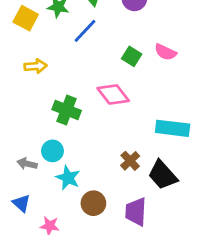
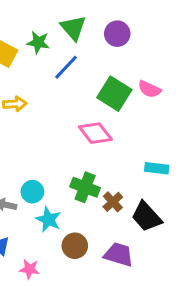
green square: (132, 56) -> (114, 94), size x1.6
green cross: (67, 110) -> (85, 187), moved
cyan rectangle: (173, 128) -> (157, 168), size x0.7
purple trapezoid: (136, 212) -> (119, 255), turned 104

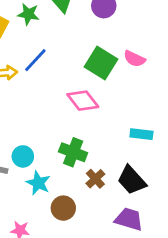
blue line: (66, 67) -> (35, 60), moved
brown cross: (113, 202) -> (95, 179), moved
purple trapezoid: (119, 255) -> (129, 219), moved

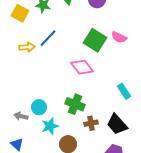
cyan rectangle: (141, 134) -> (124, 91), turned 49
brown cross: (95, 179) -> (91, 123), turned 32
cyan star: (38, 183) -> (50, 126), turned 30

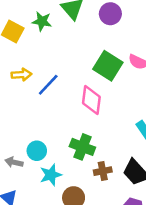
blue line: (48, 38) -> (48, 85), moved
pink diamond: (82, 67) -> (91, 100), turned 45

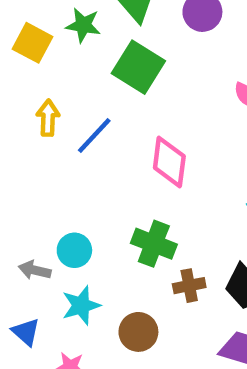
green square: (108, 66) -> (138, 67), moved
yellow arrow: (22, 75) -> (48, 118), turned -84
cyan star: (51, 175) -> (81, 305), moved

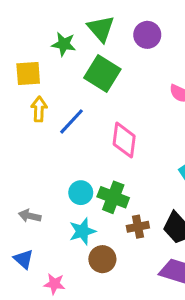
yellow square: (32, 43) -> (28, 74), moved, turned -32
cyan circle: (74, 250) -> (81, 193), moved
cyan star: (81, 305) -> (82, 231), moved

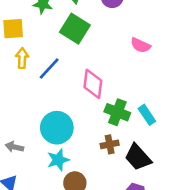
cyan circle: (81, 193) -> (57, 128), size x1.6
green cross: (113, 197) -> (117, 112), moved
brown cross: (138, 227) -> (110, 144), moved

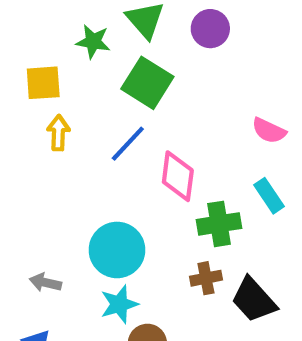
pink semicircle: (140, 45) -> (269, 131), moved
blue line: (49, 68) -> (128, 144), moved
green cross: (117, 112) -> (219, 224), turned -30
cyan rectangle: (147, 115) -> (269, 196), moved

